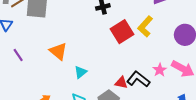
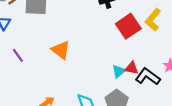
cyan triangle: (81, 72) -> (119, 71), moved
red triangle: (121, 83) -> (132, 68), moved

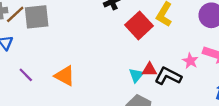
orange triangle: (61, 50) -> (65, 76), moved

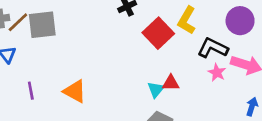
purple line: (26, 75) -> (31, 91), turned 35
black L-shape: (168, 76) -> (213, 48), moved

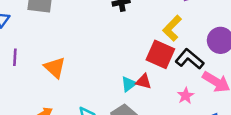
red square: (158, 33) -> (160, 54), moved, turned -36
pink star: (217, 73) -> (186, 96), moved

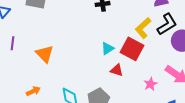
black L-shape: (190, 59) -> (167, 24), moved, turned 105
cyan triangle: (129, 84) -> (108, 49), moved

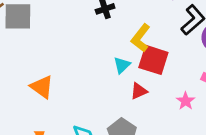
yellow L-shape: (143, 28) -> (141, 38), moved
red triangle: (117, 70) -> (139, 91), turned -32

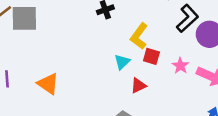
red square: (153, 60) -> (151, 56), size x0.6
pink star: (186, 101) -> (180, 66), moved

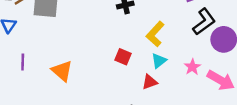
red square: (151, 56) -> (123, 57), moved
cyan triangle: (122, 62) -> (159, 61), moved

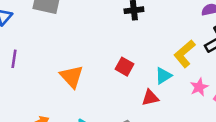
yellow L-shape: (155, 34) -> (185, 54), moved
orange triangle: (62, 71) -> (72, 77), moved

